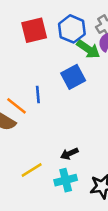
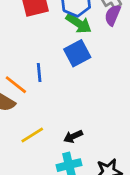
green arrow: (88, 49) -> (79, 23), moved
yellow line: (32, 170) -> (32, 135), moved

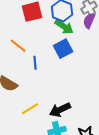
orange line: (16, 85) -> (18, 46), moved
black arrow: (73, 136) -> (60, 110), size x1.5

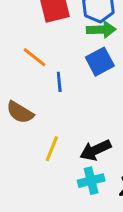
green arrow: (64, 27) -> (101, 30), turned -36
yellow line: (30, 109) -> (52, 149), turned -36

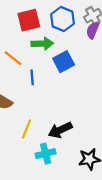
green arrow: (101, 30) -> (42, 44), moved
cyan cross: (91, 181) -> (46, 154), moved

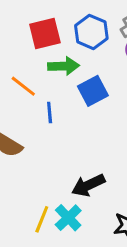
yellow line: (27, 129) -> (42, 219), moved
cyan cross: (46, 154) -> (68, 218), turned -30

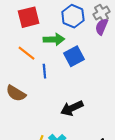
red square: (45, 34) -> (29, 17), moved
black arrow: (88, 185) -> (72, 108), moved

